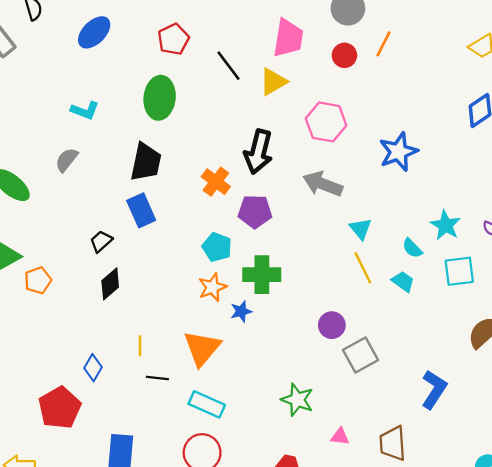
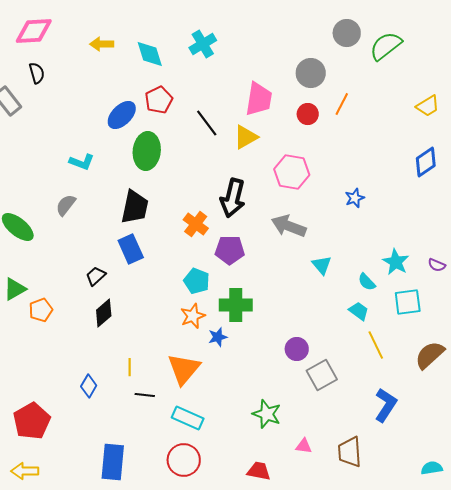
blue ellipse: (94, 32) -> (122, 115), moved
blue star: (398, 152) -> (355, 198), size x0.6
yellow line: (363, 268) -> (376, 345), moved
red pentagon: (60, 408) -> (32, 421), moved

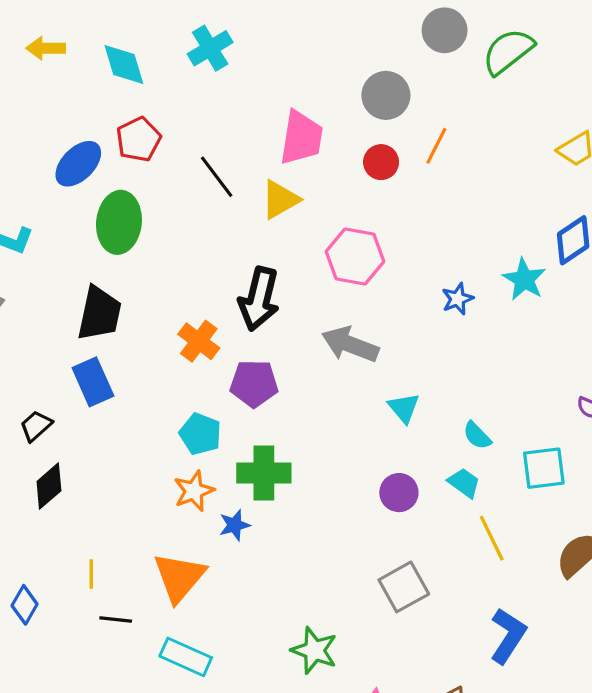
cyan star: (396, 262) -> (524, 279), moved
purple circle: (297, 349) -> (399, 493), moved

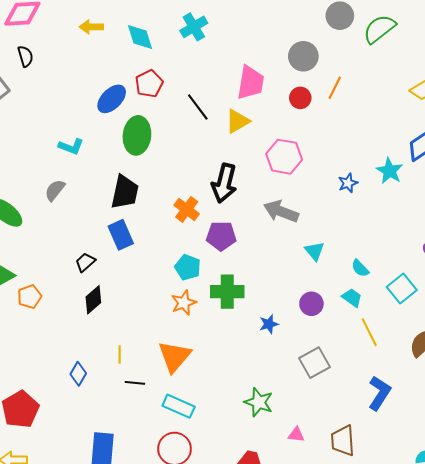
cyan square: (544, 468) -> (402, 289), turned -32
blue star: (235, 525) -> (269, 324), moved

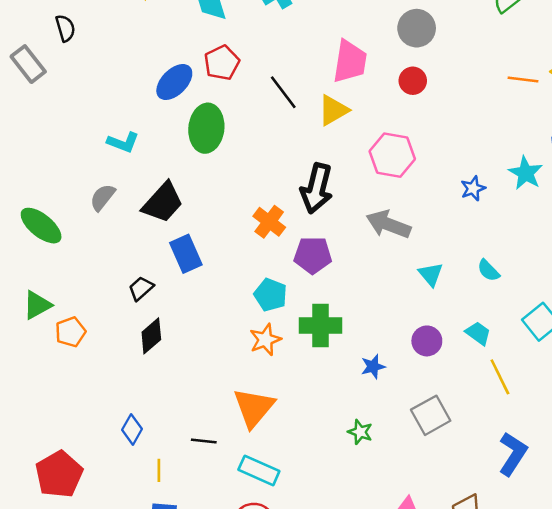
orange line: (335, 88) -> (523, 79), moved, turned 70
black trapezoid: (125, 192) -> (163, 203), moved, turned 30
cyan semicircle: (360, 268) -> (488, 270), moved
yellow line: (120, 354) -> (159, 470), moved
green star: (259, 402) -> (360, 432), moved, size x0.7

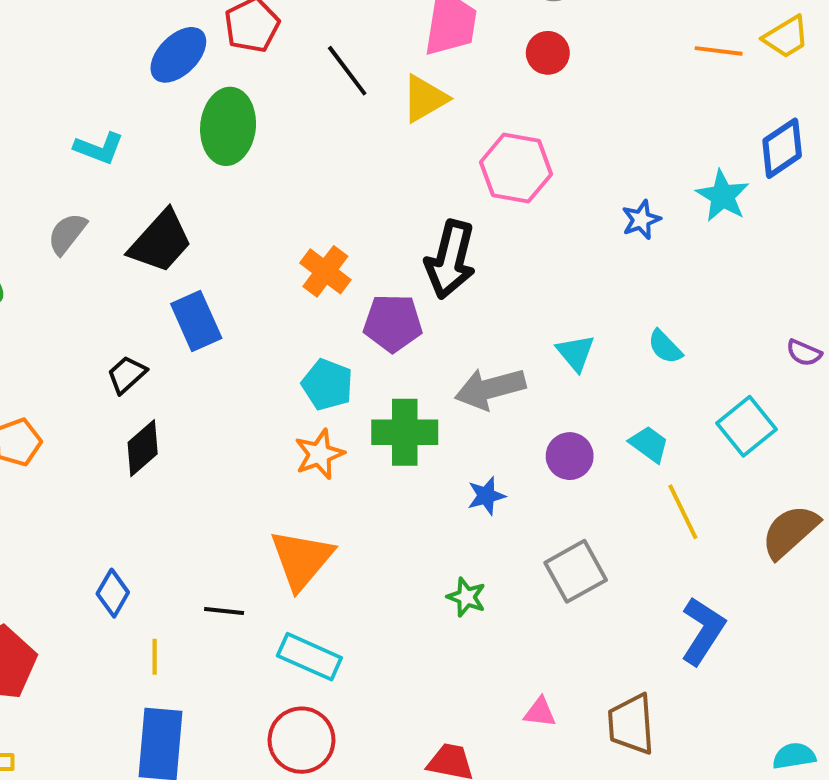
black arrow: (317, 188) -> (450, 259), moved
gray arrow: (388, 224) -> (490, 389), moved, turned -36

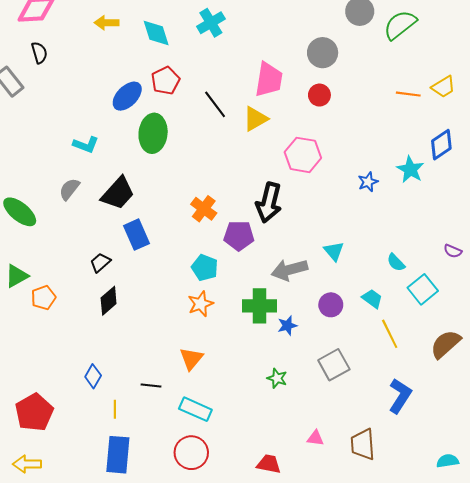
cyan semicircle: (665, 347) -> (396, 262), moved
green cross: (405, 432) -> (259, 306), moved
orange triangle: (302, 559) -> (191, 359), size x0.7

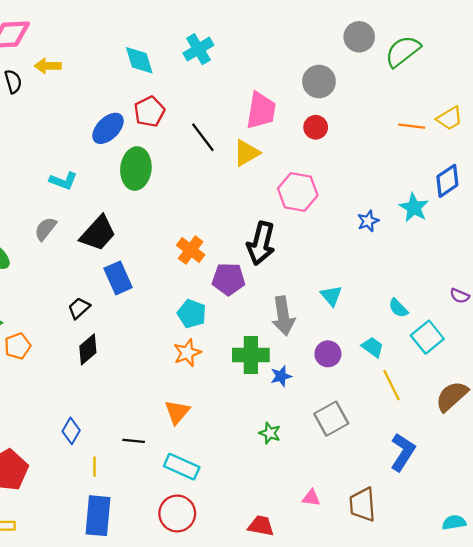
yellow arrow: (107, 23) -> (48, 66), moved
gray arrow: (289, 270) -> (283, 316), turned -84

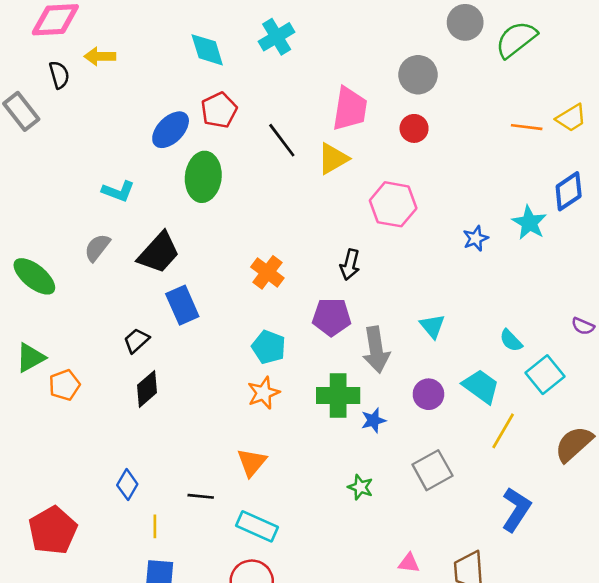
black arrow: (261, 243) -> (350, 265), size x0.6
purple pentagon: (229, 279) -> (332, 317), moved
cyan trapezoid: (373, 347) -> (481, 386), size x1.4
yellow line: (392, 385) -> (503, 431), turned 56

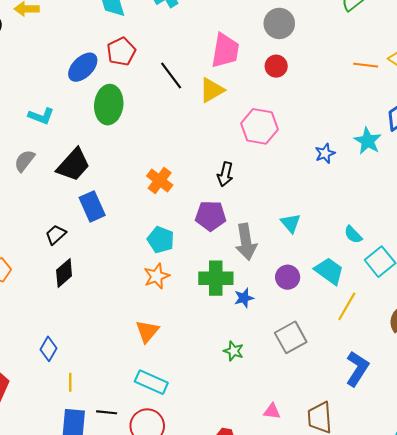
black line: (201, 496) -> (107, 412), moved

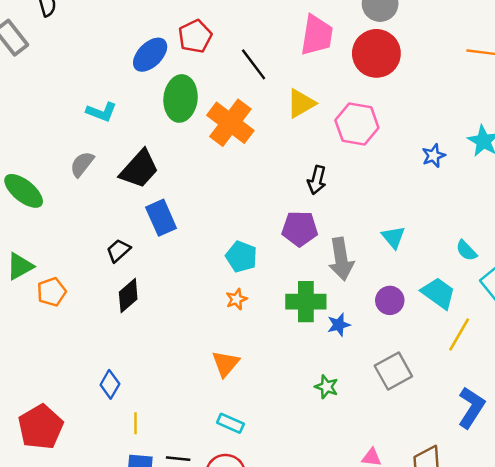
red circle: (276, 66) -> (376, 53), size x1.8
yellow triangle: (212, 90) -> (301, 103), moved
orange cross: (160, 180) -> (230, 123), moved, size x1.5
orange star: (157, 276) -> (236, 299), size x0.7
cyan rectangle: (151, 382) -> (230, 423), size x0.7

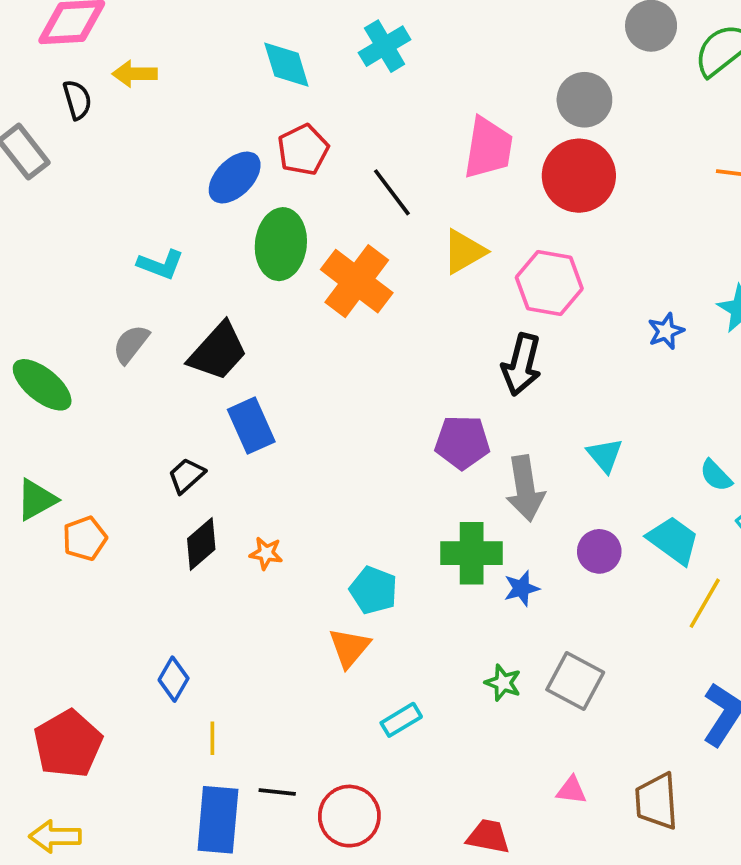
black arrow: (317, 180) -> (522, 364), moved, size x1.4
cyan pentagon: (241, 257) -> (373, 590), moved
orange star: (236, 299) -> (266, 553), moved, turned 30
gray square: (393, 371) -> (575, 681), moved, turned -33
cyan rectangle: (230, 423) -> (401, 720), moved, turned -55

